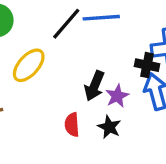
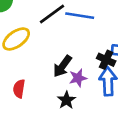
red semicircle: (72, 125) -> (19, 89), moved

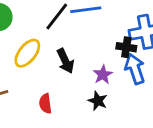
black arrow: (62, 66) -> (65, 61), moved, turned -45

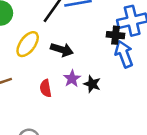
black arrow: (65, 61) -> (62, 50), turned -45
purple star: (103, 75) -> (72, 79), moved

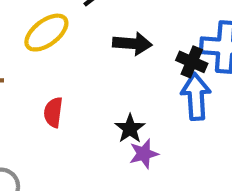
black arrow: (62, 50) -> (132, 44), moved, turned -30
purple star: (72, 79) -> (144, 154), moved

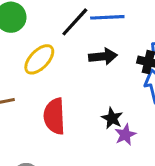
red semicircle: (53, 112) -> (54, 116), size x1.6

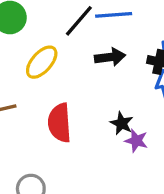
purple star: (125, 135) -> (136, 141), turned -30

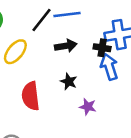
black star: (122, 123) -> (69, 82), moved

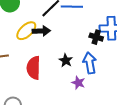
black arrow: (66, 46) -> (41, 31), moved
blue arrow: (109, 67) -> (90, 63), moved

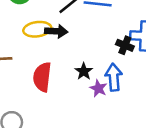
yellow ellipse: (26, 31) -> (37, 29), turned 30
purple star: (78, 83) -> (98, 88), moved

